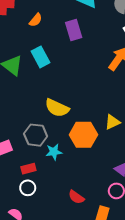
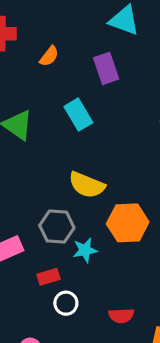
cyan rectangle: (40, 57) -> (78, 115), moved
white circle: (28, 188) -> (66, 303), moved
red semicircle: (76, 197) -> (121, 316), turned -35

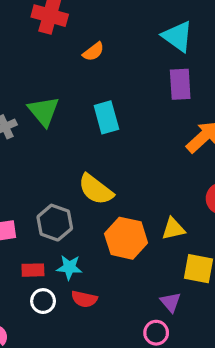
purple rectangle: (106, 68) -> (180, 84), moved
cyan star: (85, 250) -> (69, 267), moved
red semicircle: (121, 316) -> (84, 299), moved

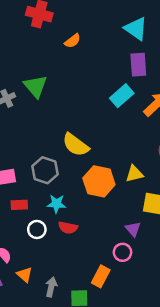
cyan rectangle: (106, 117) -> (122, 96), moved, turned 65
red rectangle: (33, 270) -> (19, 205), moved

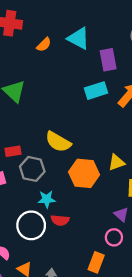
cyan triangle: (136, 29) -> (79, 38), moved
cyan rectangle: (122, 96) -> (96, 91), turned 30
red rectangle: (19, 205) -> (13, 151), moved
white circle: (37, 229) -> (31, 225), size x1.6

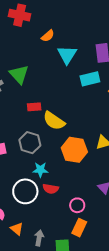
cyan triangle: (79, 38) -> (67, 55), moved, turned 30
red rectangle: (13, 151) -> (34, 107), moved
pink circle: (114, 237) -> (77, 205), moved

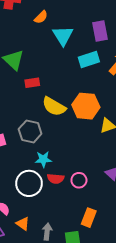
red rectangle: (34, 107) -> (32, 83), moved
orange hexagon: (74, 150) -> (86, 106), moved
pink circle: (77, 205) -> (79, 180), moved

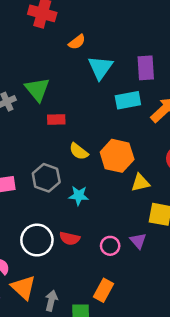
yellow semicircle: (54, 106) -> (79, 151), size x0.7
cyan star: (43, 159) -> (79, 196), moved
pink circle: (79, 180) -> (110, 246), moved
orange triangle: (23, 224) -> (23, 287), size x1.5

